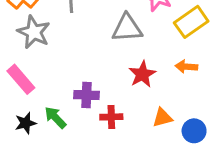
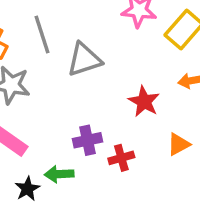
gray triangle: (127, 28) -> (84, 60), moved
green arrow: (55, 118) -> (59, 174), turned -35

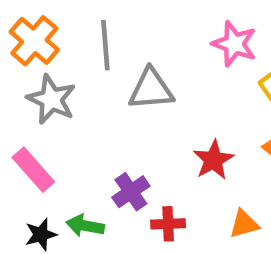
purple cross: (88, 140) -> (131, 192), turned -36

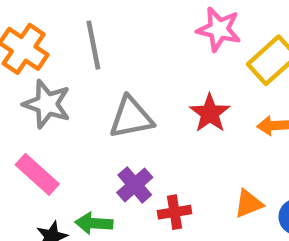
gray triangle: (151, 89) -> (131, 117), moved
red star: (213, 160) -> (210, 113), moved

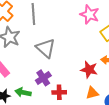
red star: (210, 113) -> (89, 70), moved, turned -30
gray triangle: (131, 117) -> (46, 48), turned 45

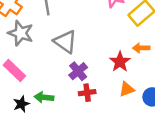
red star: (89, 70) -> (120, 62), turned 30
purple cross: (43, 78) -> (78, 71), moved

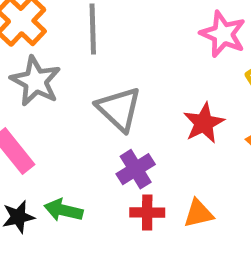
red star: (120, 62) -> (204, 123), moved
orange triangle: (127, 89) -> (198, 213), moved

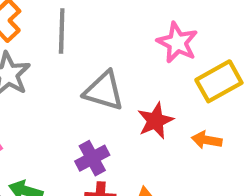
gray triangle: (119, 109) -> (104, 91), moved, turned -30

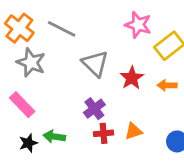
gray line: (62, 31) -> (62, 29), turned -56
gray triangle: (104, 91) -> (95, 64), turned 36

